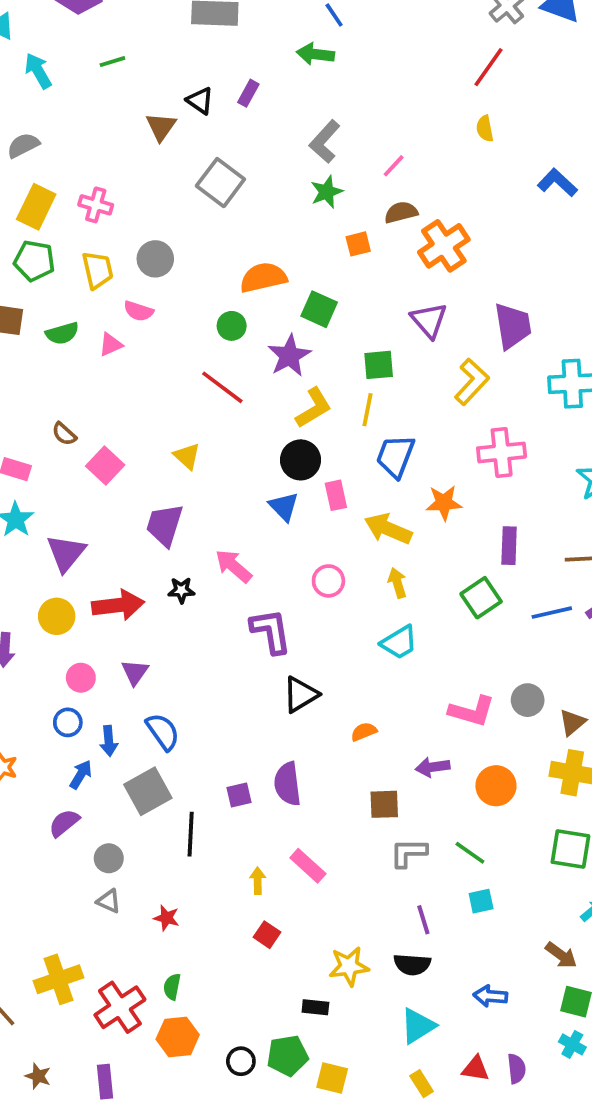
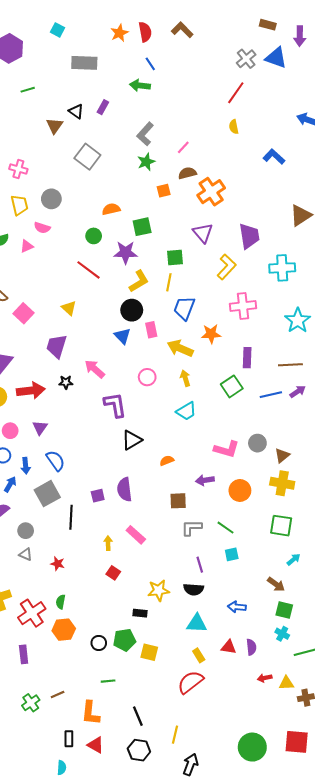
orange semicircle: (263, 277) -> (111, 209), size x0.7
green square: (319, 309) -> (142, 227), turned -36
purple star: (289, 356) -> (126, 252), turned 30
cyan triangle: (418, 1026) -> (197, 623), turned 35

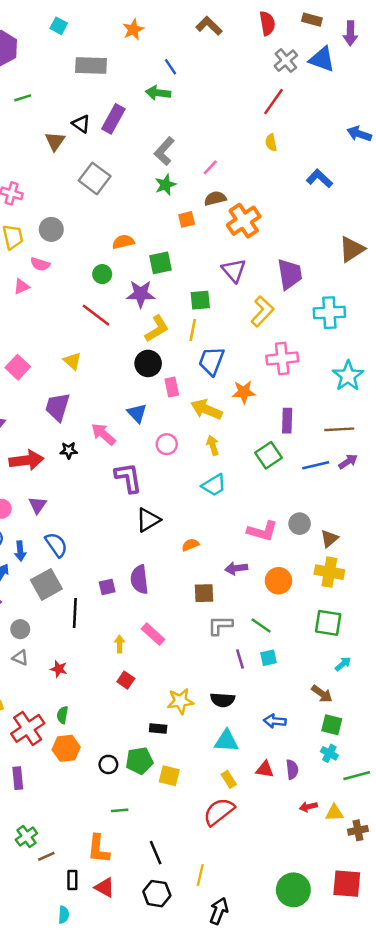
red semicircle: (145, 32) -> (267, 23), moved
purple rectangle: (103, 107) -> (113, 119), size x1.6
blue triangle: (122, 336) -> (137, 413), moved
purple line: (200, 565) -> (240, 659), moved
brown line: (58, 694) -> (46, 856), moved

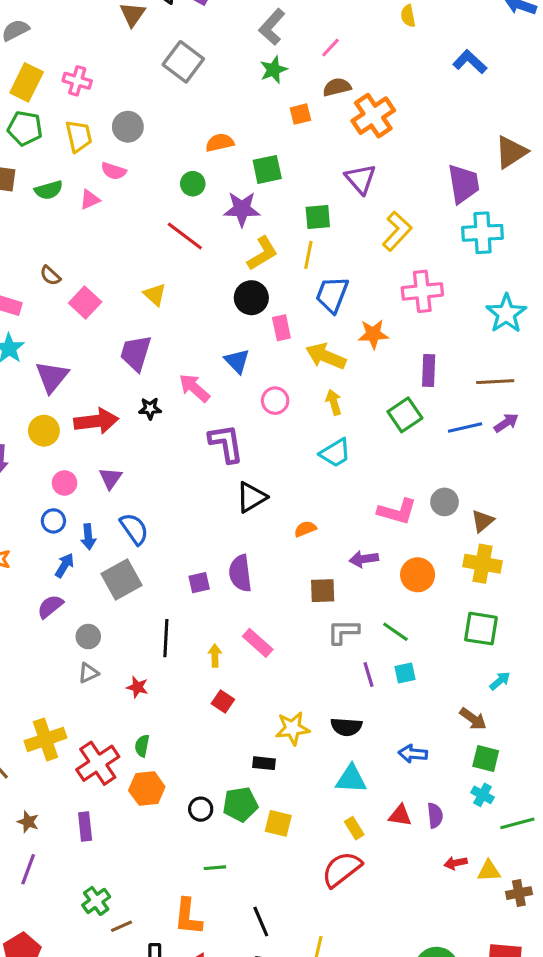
purple trapezoid: (290, 274) -> (464, 184), moved
black line: (75, 613) -> (166, 638), moved
gray triangle: (20, 658) -> (88, 673), turned -49

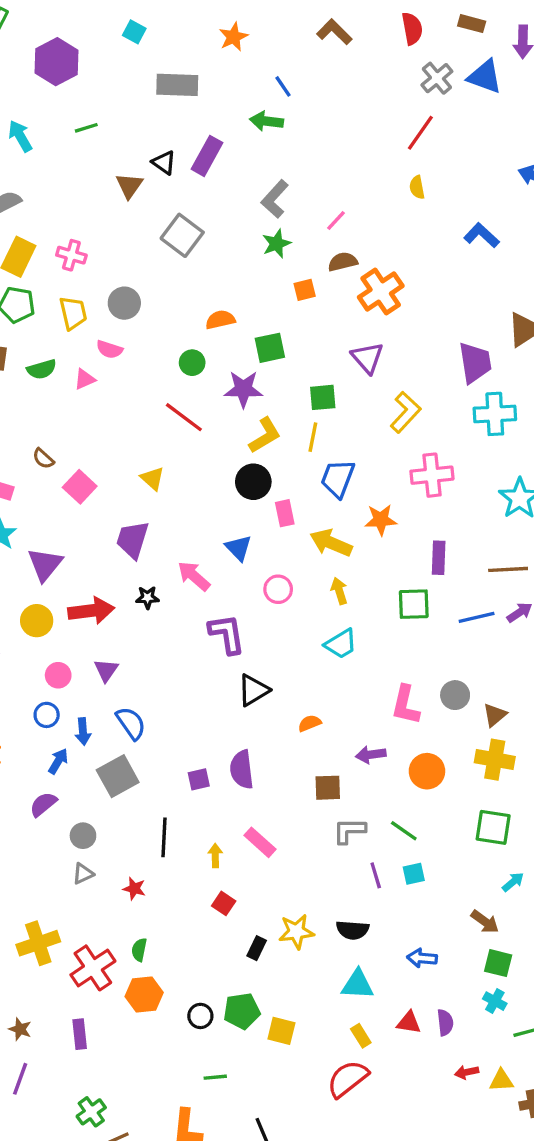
green square: (405, 415) -> (414, 604), turned 32
pink L-shape: (397, 511) -> (405, 705), turned 87
black rectangle: (264, 763) -> (257, 948), moved, turned -70

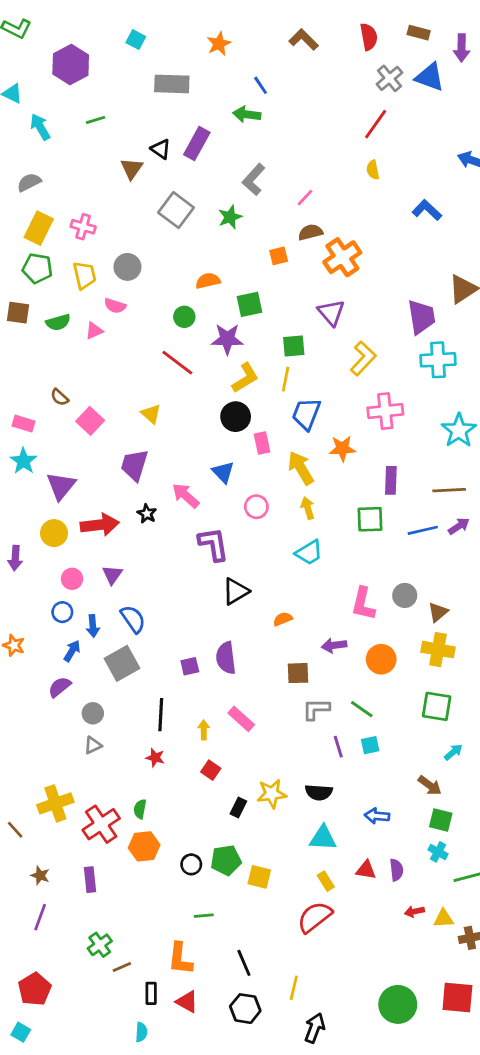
green star: (276, 244) -> (230, 217), moved
yellow arrow: (331, 543) -> (301, 468), turned 36
black star: (147, 598) -> (147, 514), turned 30
red star: (134, 889) -> (155, 758), moved

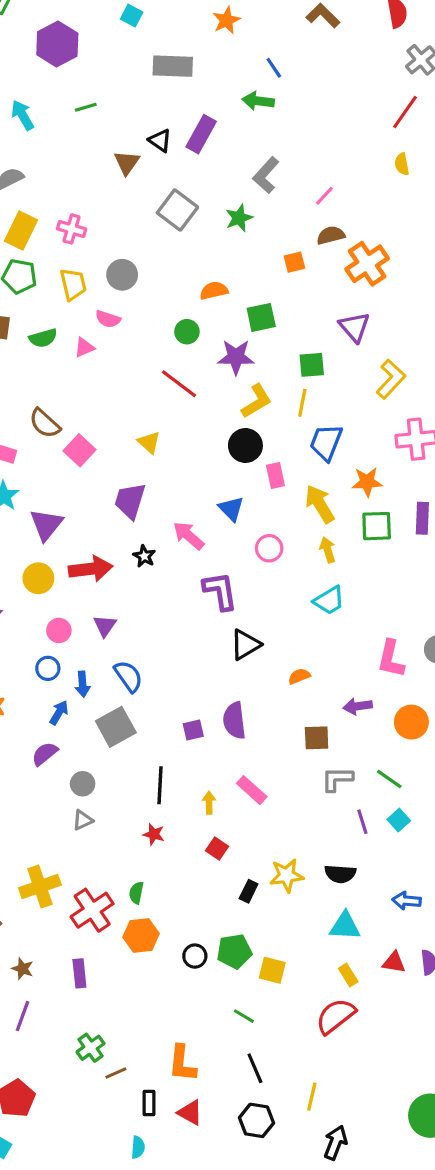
brown semicircle: (60, 397) -> (45, 423), size x1.5
green square: (370, 519) -> (377, 526), moved
cyan square: (370, 745) -> (399, 820), turned -30
green line: (204, 916) -> (244, 1016), moved, turned 36

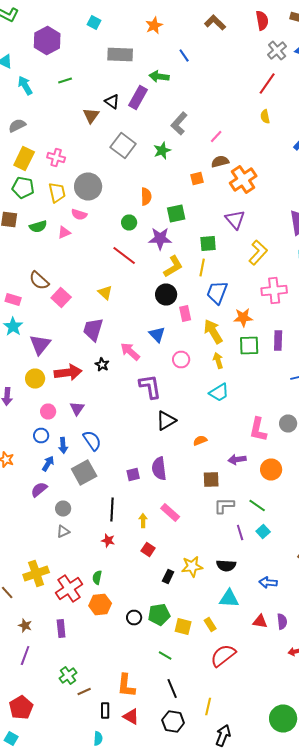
green arrow: (258, 101) -> (159, 76), moved
gray circle: (122, 275) -> (88, 186), size x1.4
orange semicircle: (214, 291) -> (146, 196), turned 102
yellow rectangle: (348, 975) -> (210, 624), moved

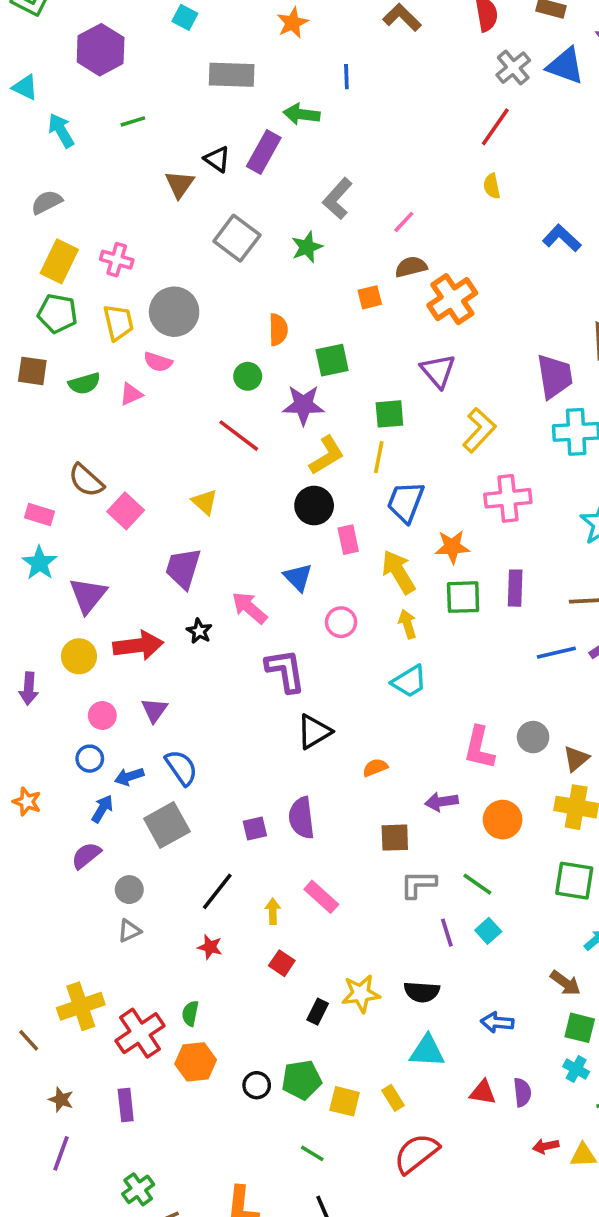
blue line: (184, 56) -> (346, 77), turned 32
blue arrow: (63, 446) -> (129, 777), turned 77
black line: (112, 510) -> (217, 891), turned 35

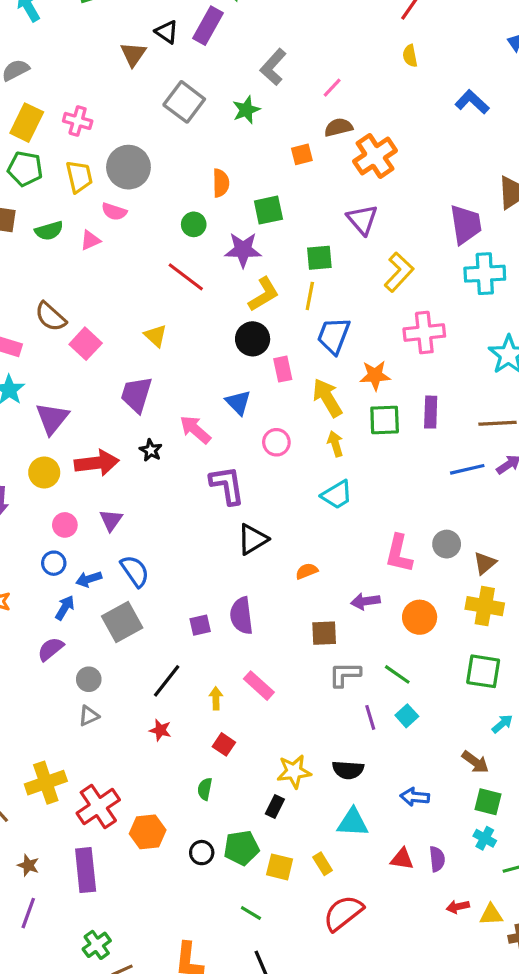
black rectangle: (318, 1012) -> (275, 806), moved
green semicircle: (190, 1013) -> (205, 789), moved
purple rectangle: (126, 1105) -> (86, 870), size x1.5

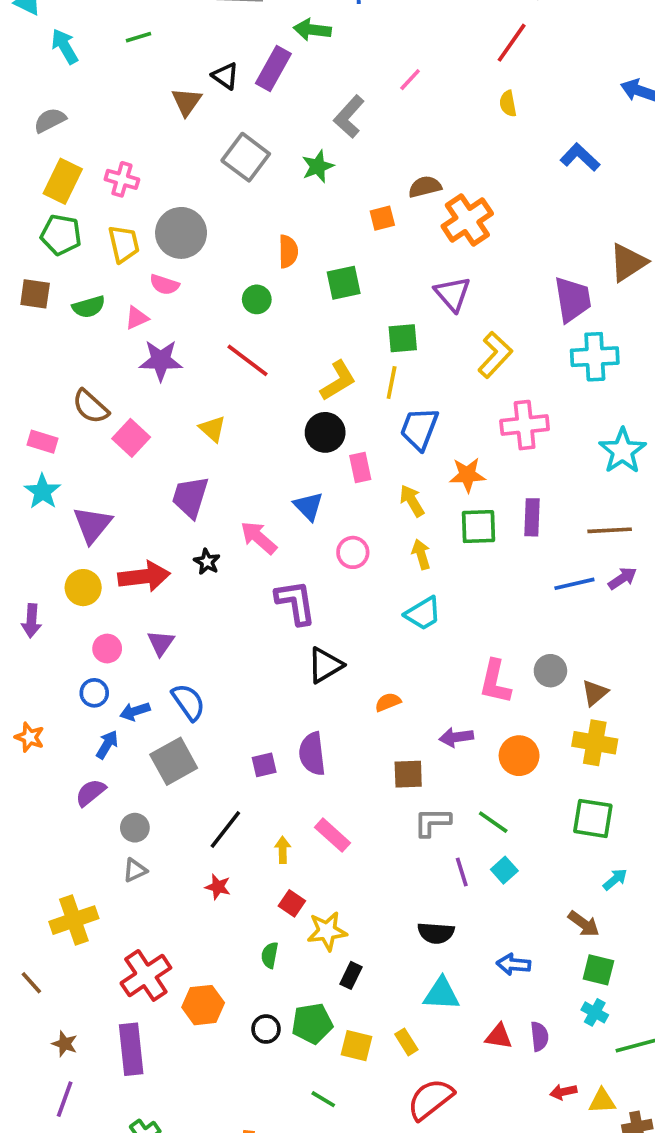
pink line: (332, 88) -> (410, 80), moved
purple star: (243, 250) -> (161, 360), moved
yellow arrow: (327, 398) -> (412, 501), size x0.7
yellow star: (294, 771) -> (327, 931), moved
yellow cross: (46, 783) -> (74, 920), moved

